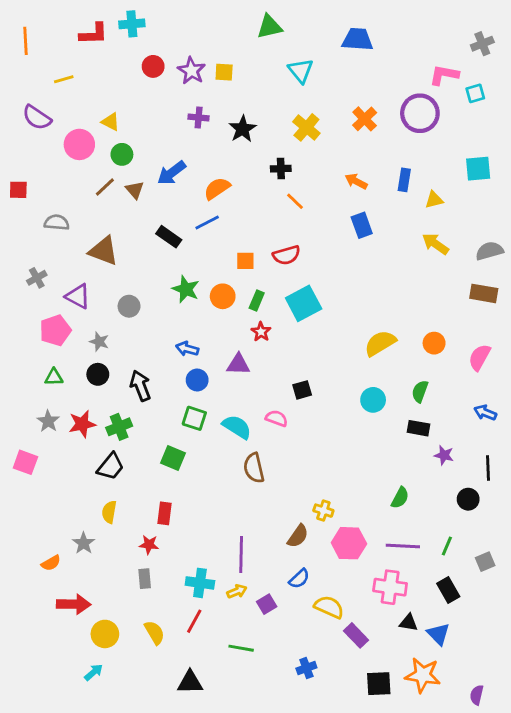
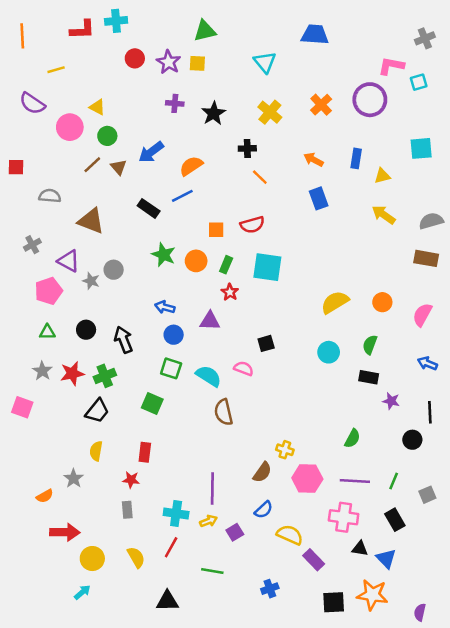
green triangle: (269, 27) -> (205, 31), moved
cyan square: (304, 303) -> (267, 267), turned 36
gray star: (99, 342) -> (91, 281), moved

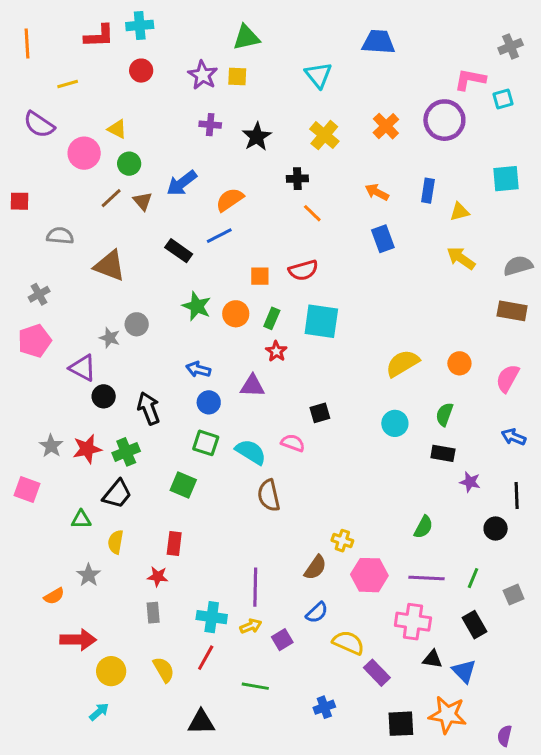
red circle: (135, 58) -> (141, 71), moved
purple triangle: (69, 261) -> (83, 368), moved
pink pentagon: (49, 291) -> (35, 341), moved
green triangle: (47, 332) -> (81, 519), moved

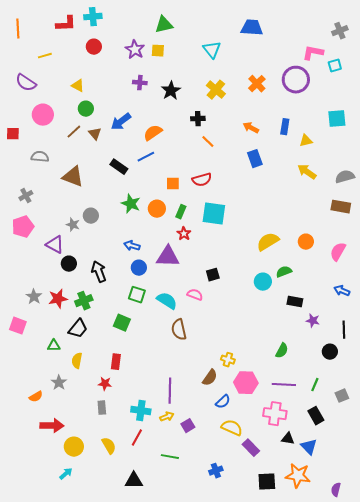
pink circle: (84, 153) -> (43, 115), moved
purple triangle: (252, 386) -> (168, 257), size x1.4
green semicircle: (444, 414) -> (284, 272), moved, turned 49
blue semicircle: (317, 613) -> (223, 402), moved

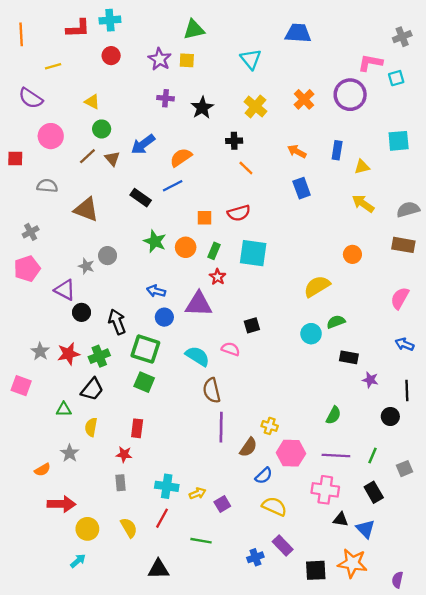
orange circle: (306, 242) -> (352, 254), moved
green square: (137, 295) -> (145, 349), moved, size x1.4
purple line: (170, 391) -> (221, 427), moved
purple rectangle: (251, 448) -> (283, 545), moved

